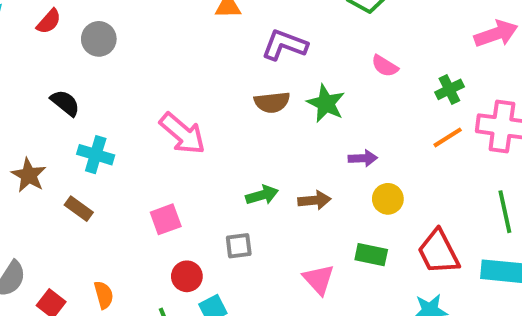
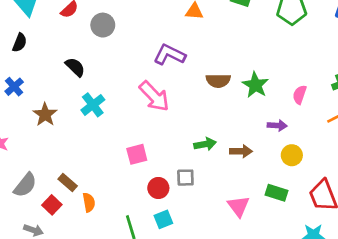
purple L-shape: (285, 45) -> (169, 55), moved
pink semicircle: (385, 66) -> (300, 95), moved, turned 72
cyan cross: (96, 155) -> (93, 105), turned 30
brown rectangle: (79, 209) -> (68, 182), moved
red circle: (187, 276) -> (158, 188), moved

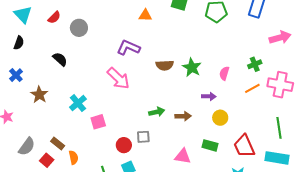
cyan cross: (93, 105) -> (78, 103), moved
pink square: (137, 154) -> (98, 122), moved
pink triangle: (238, 206) -> (183, 156), turned -42

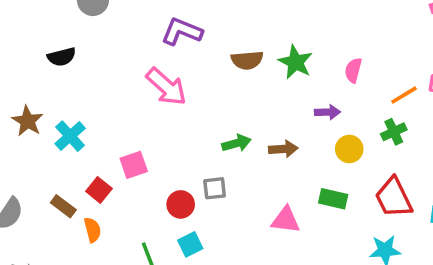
black semicircle: (60, 59) -> (62, 57), turned 126
green cross: (255, 64) -> (394, 132), moved
cyan cross: (78, 103) -> (70, 136), moved
red square: (47, 160) -> (99, 190), moved

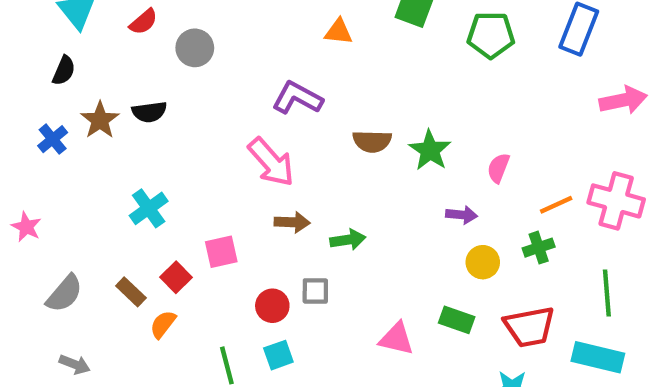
brown star: (27, 121) -> (100, 120), moved
brown arrow: (283, 149) -> (292, 222), moved
red trapezoid: (394, 198) -> (529, 327), turned -81
orange semicircle: (93, 230) -> (163, 324), turned -135

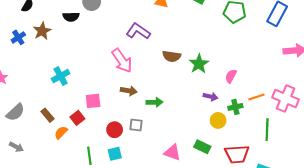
black semicircle: (149, 112) -> (71, 17), moved
green cross: (539, 248) -> (235, 107), moved
red square: (176, 277) -> (77, 118), moved
green line: (607, 293) -> (267, 130), moved

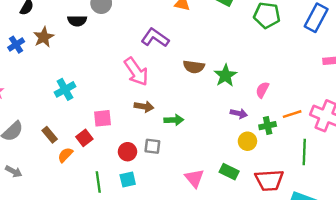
pink triangle: (172, 152) -> (194, 178), turned 30

